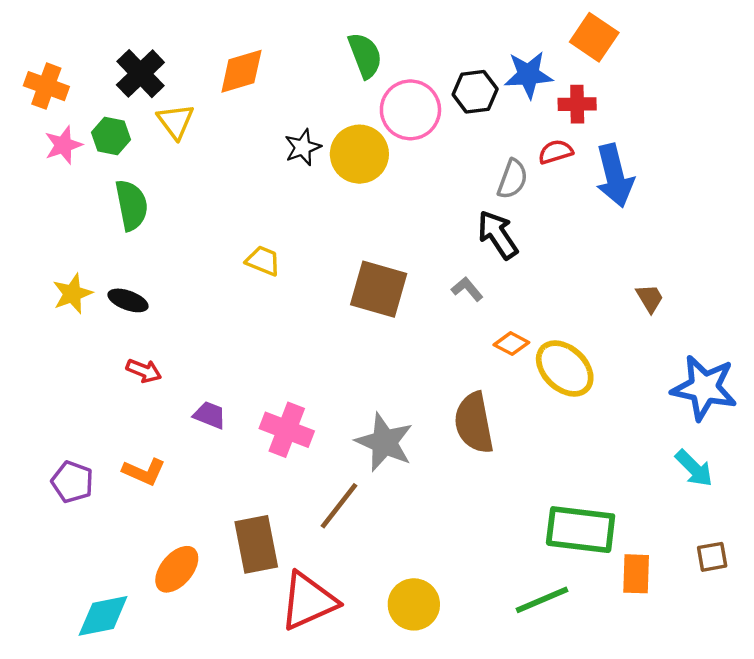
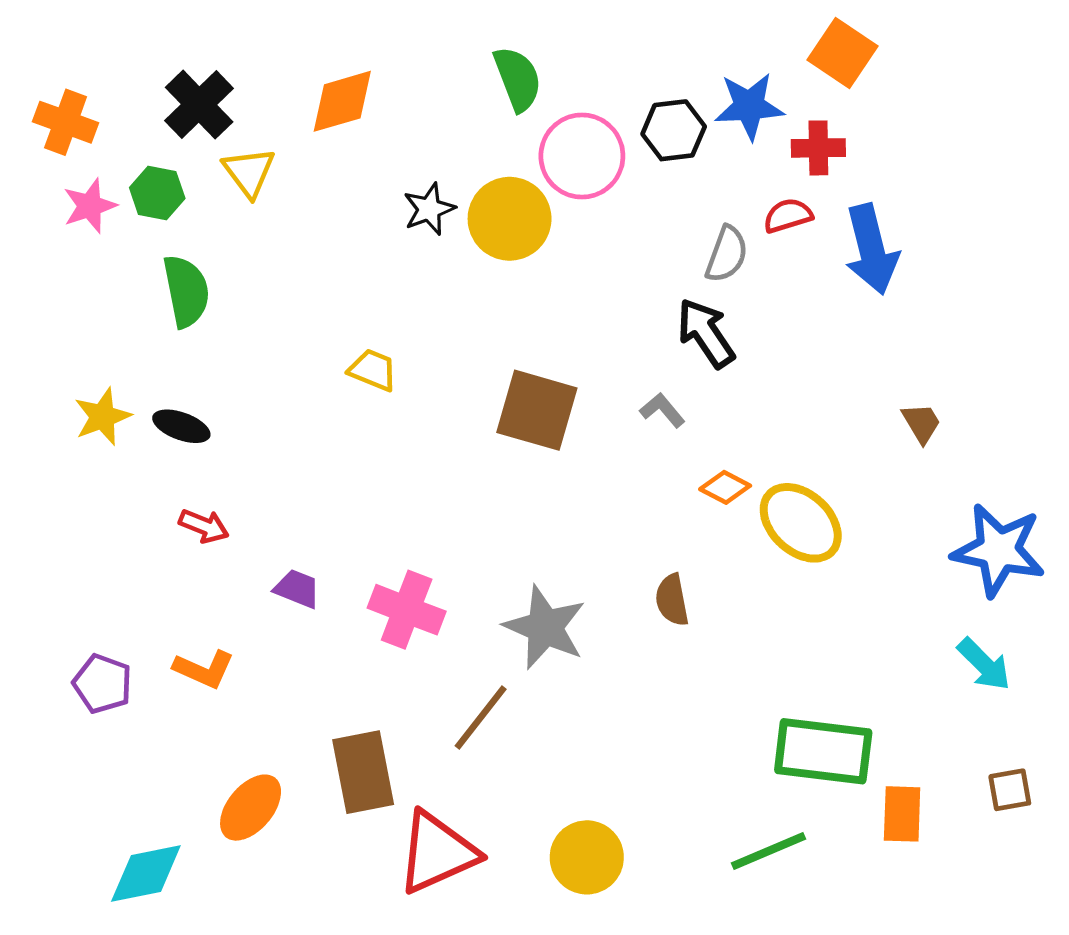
brown semicircle: (474, 423) -> (672, 600), size x0.6

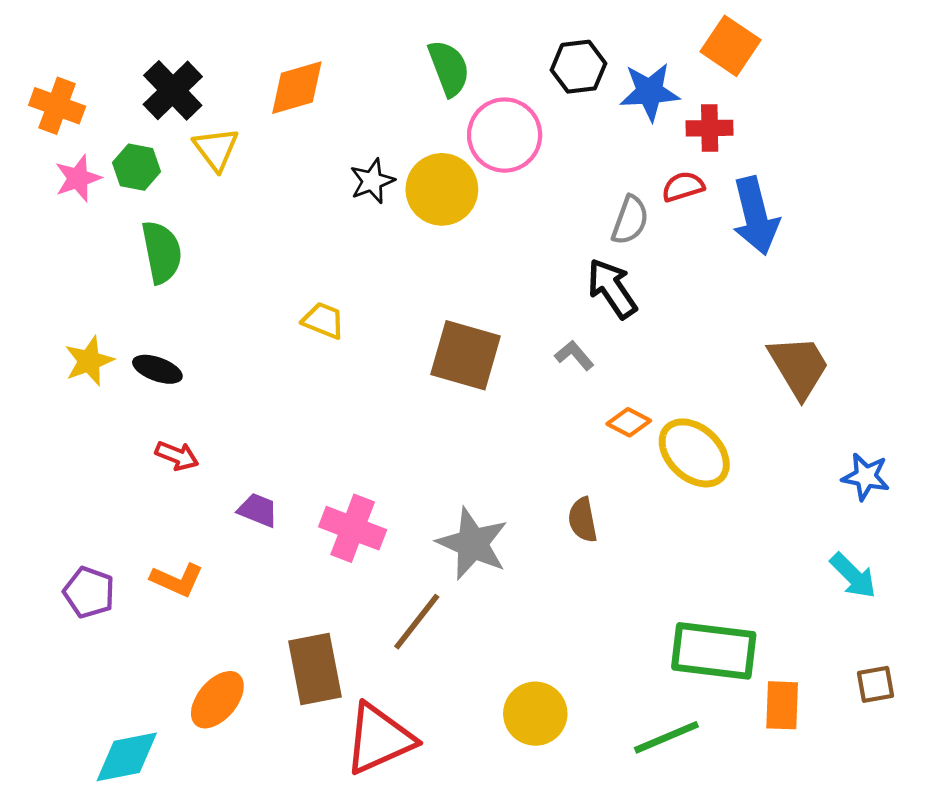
black hexagon: (674, 130) -> (579, 67), moved
brown trapezoid: (921, 423) -> (799, 366), size x1.8
blue star: (999, 550) -> (866, 477), size x0.6
yellow circle: (587, 857) -> (535, 714), moved

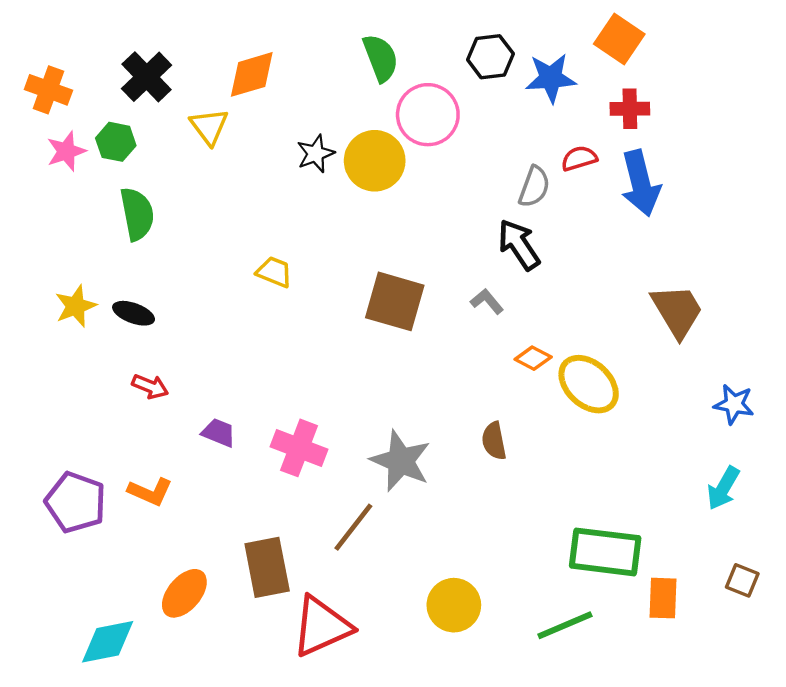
red cross: (710, 128) -> (630, 109), moved
yellow triangle: (216, 149) -> (209, 126), moved
cyan arrow: (853, 576) -> (723, 488), turned 75
purple pentagon: (89, 592) -> (76, 502), size x1.4
brown square: (875, 684) -> (742, 580), turned 32

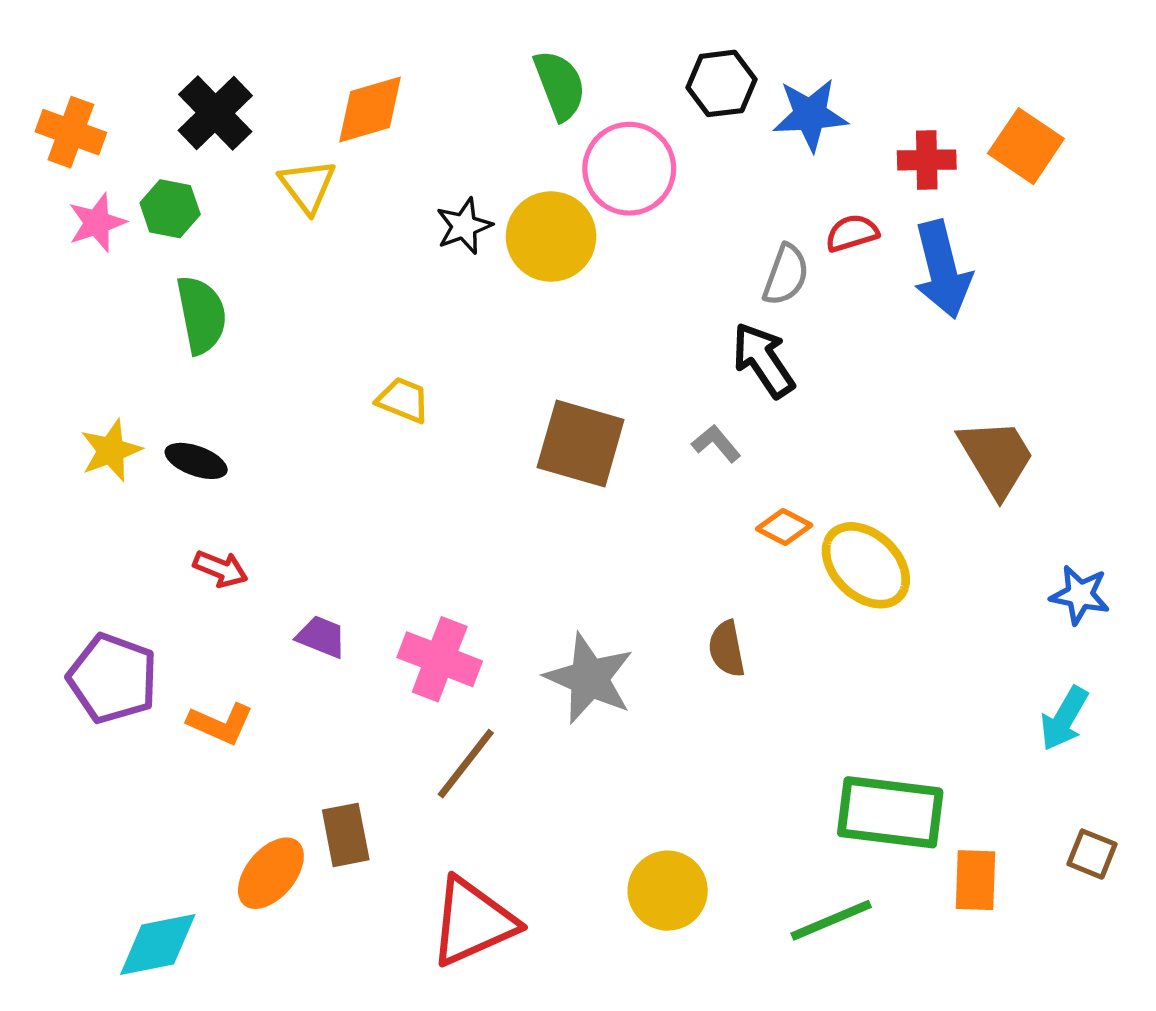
orange square: (619, 39) -> (1026, 146), moved
purple pentagon: (76, 502) -> (113, 678), moved
brown line: (353, 527) -> (466, 764), moved
brown rectangle: (267, 567) -> (346, 835), moved, size x0.7

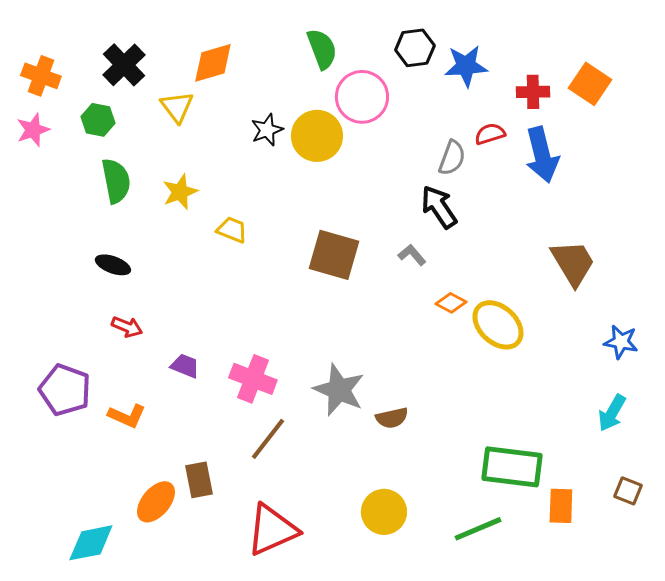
pink star: (97, 223) -> (33, 130), moved
yellow star: (111, 450) -> (180, 192), moved
brown semicircle: (727, 649) -> (392, 418), moved, turned -92

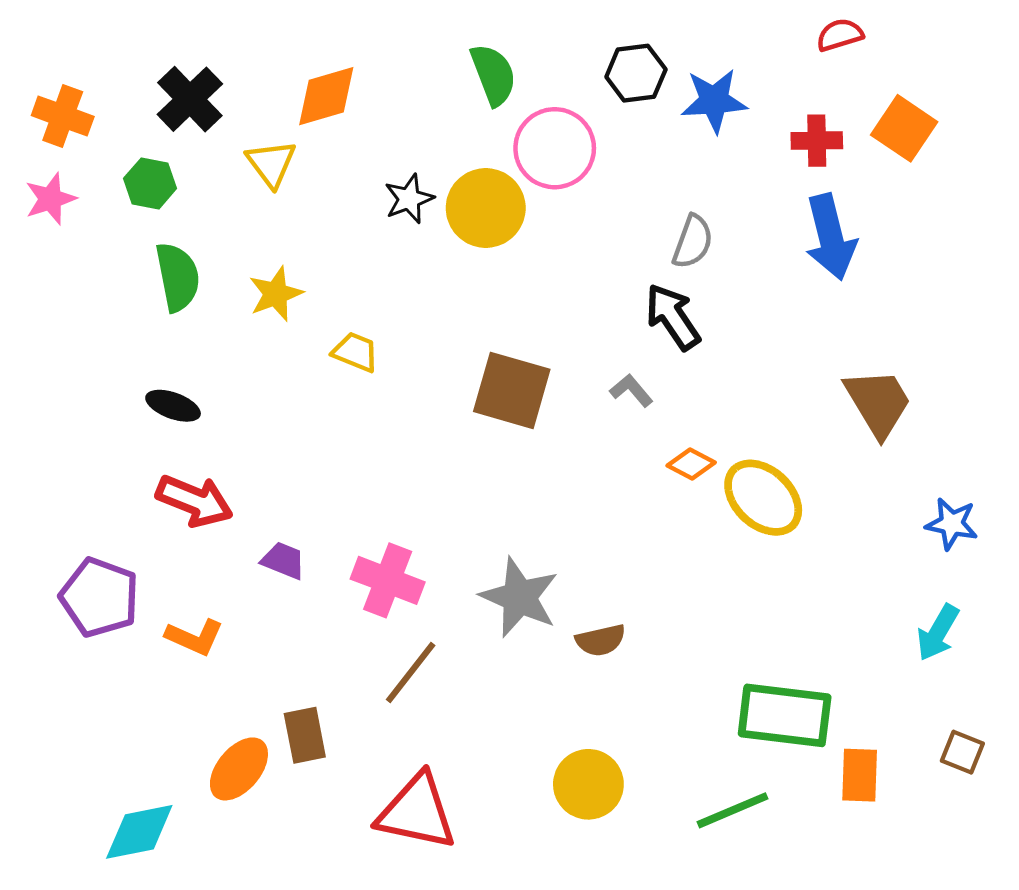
red semicircle: (490, 134) -> (840, 35), moved
red arrow: (127, 327) -> (194, 501), size x1.6
red triangle: (272, 530) -> (417, 812), turned 36

